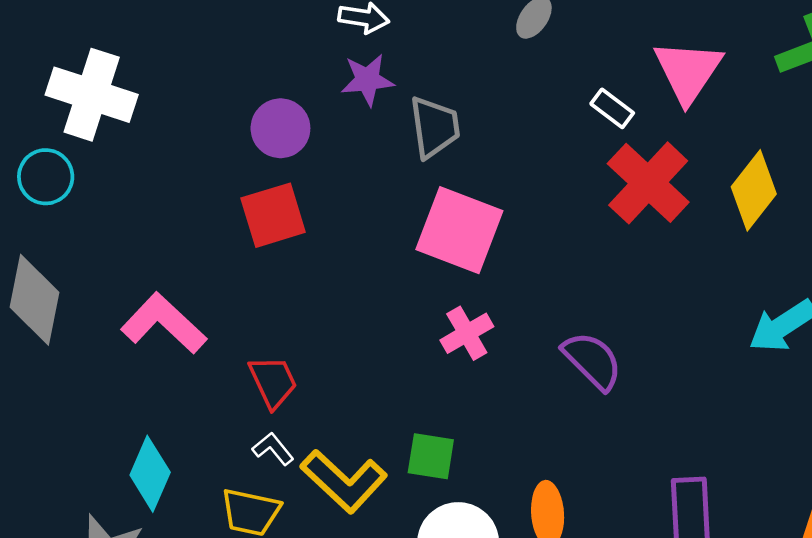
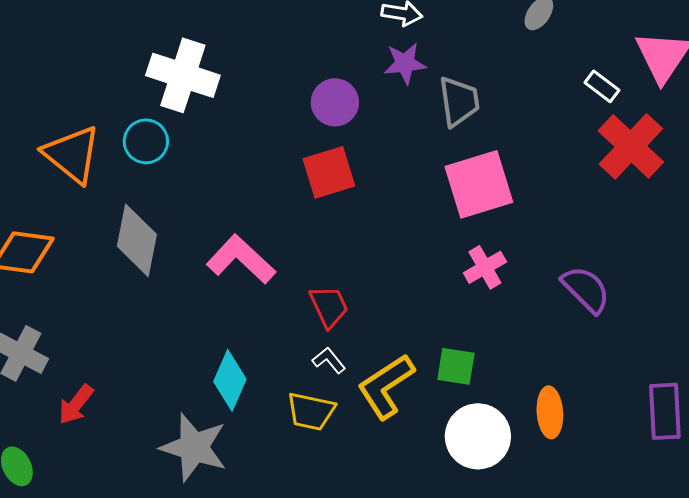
pink square: (459, 230) -> (479, 184), turned -38
yellow L-shape: (344, 481) -> (386, 386), turned 104

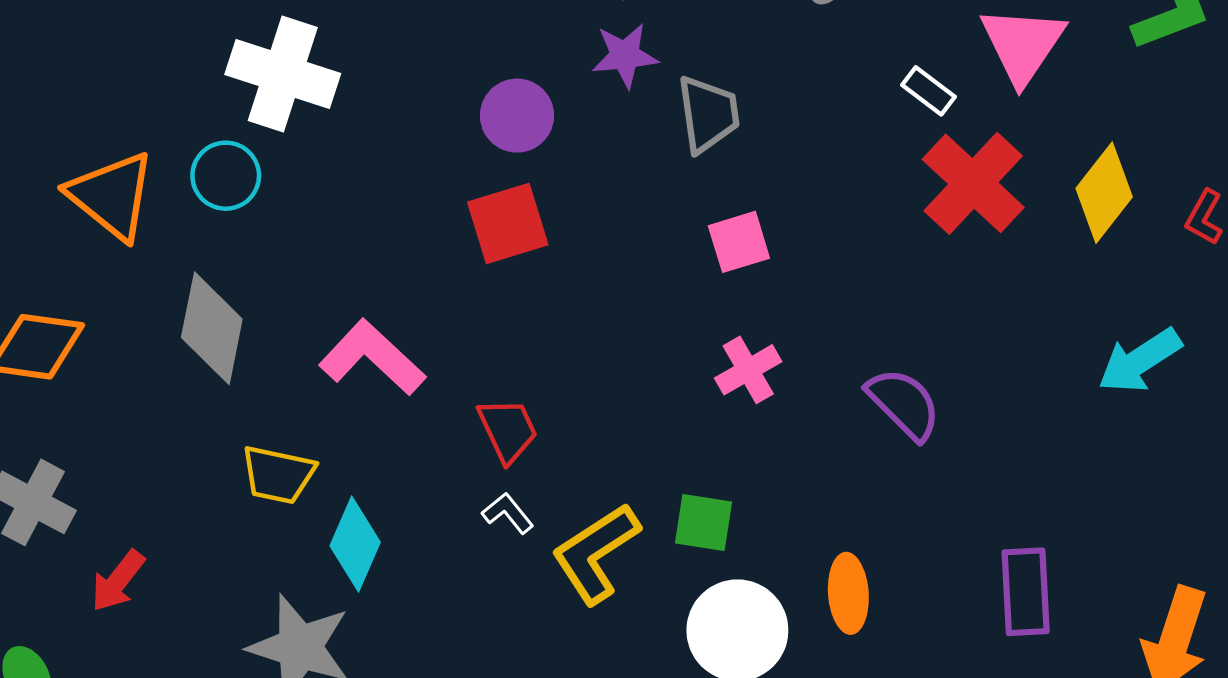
pink square: (479, 184) -> (739, 242), size x0.6
yellow trapezoid: (311, 411) -> (278, 475), moved

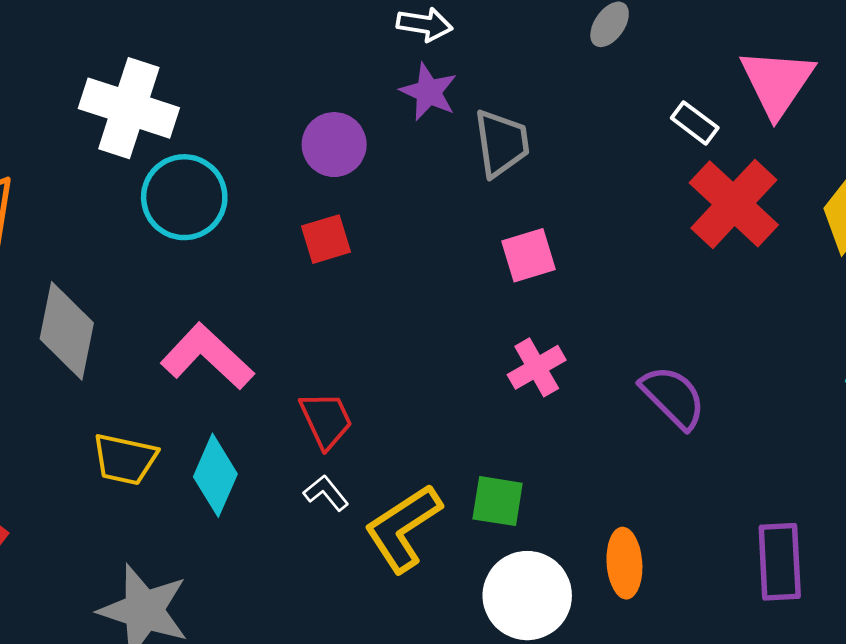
purple star: (625, 55) -> (429, 92), turned 30
cyan circle: (226, 176) -> (184, 197), moved, size x1.4
red square: (508, 223) -> (326, 239), size x0.7
cyan diamond: (355, 544) -> (215, 475), moved

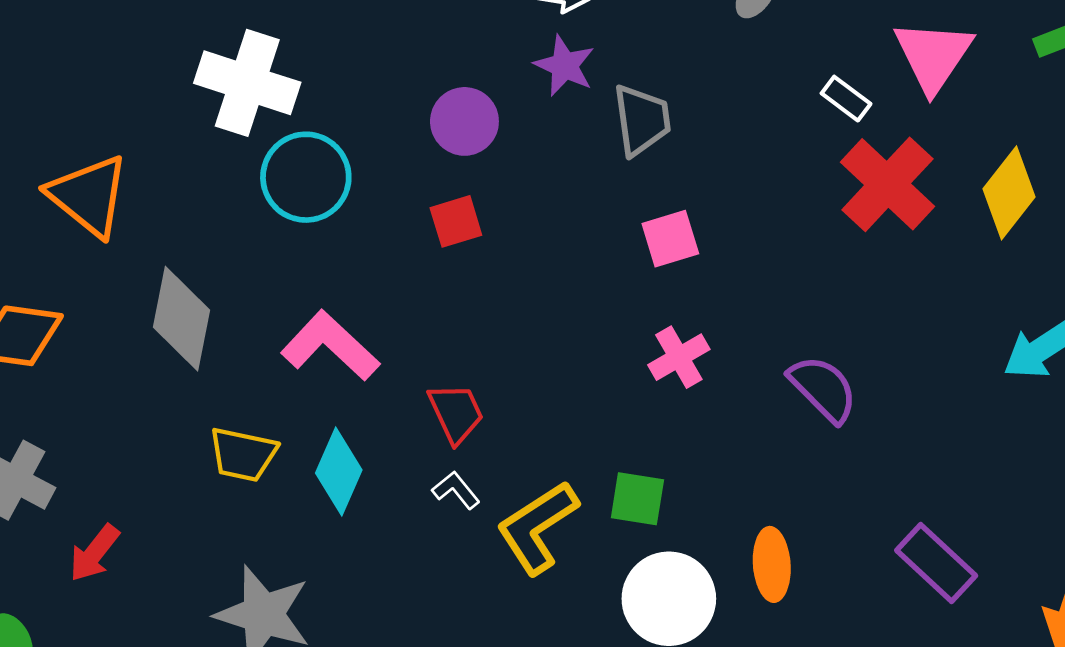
purple rectangle: (780, 562) -> (936, 563), turned -44

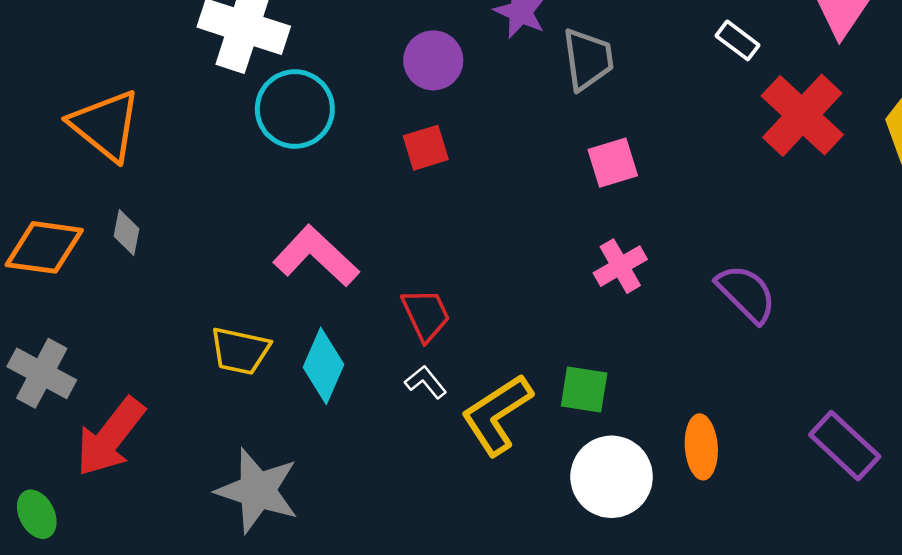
white rectangle: (846, 99) -> (737, 40), moved
gray diamond: (182, 319) -> (127, 232), moved, size x0.5
red arrow: (94, 553) -> (110, 437), size x1.6

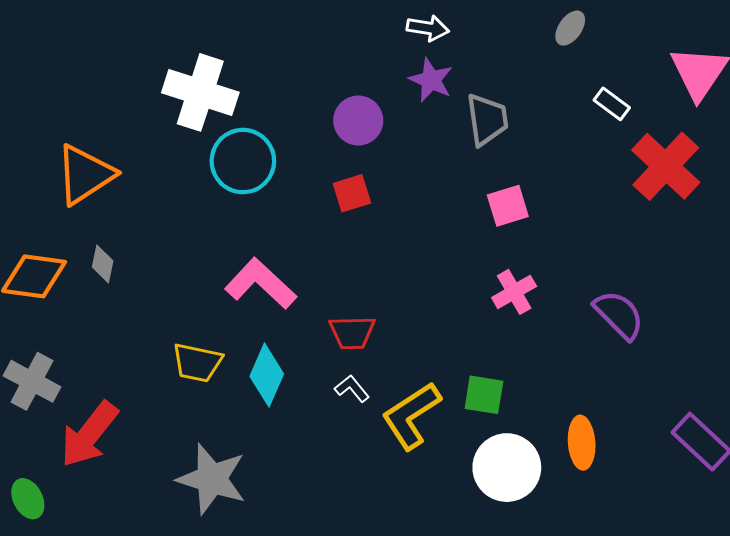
orange triangle: (105, 125) -> (85, 175), turned 48
red trapezoid: (426, 315) -> (352, 332), turned 114

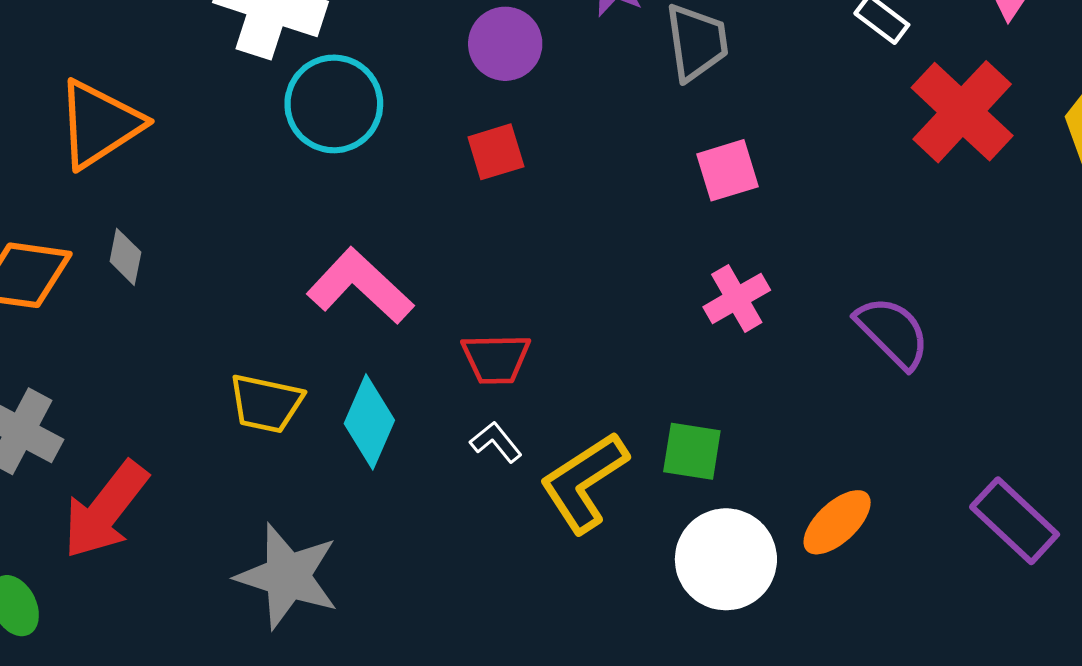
orange ellipse: (582, 443) -> (837, 522), turned 51

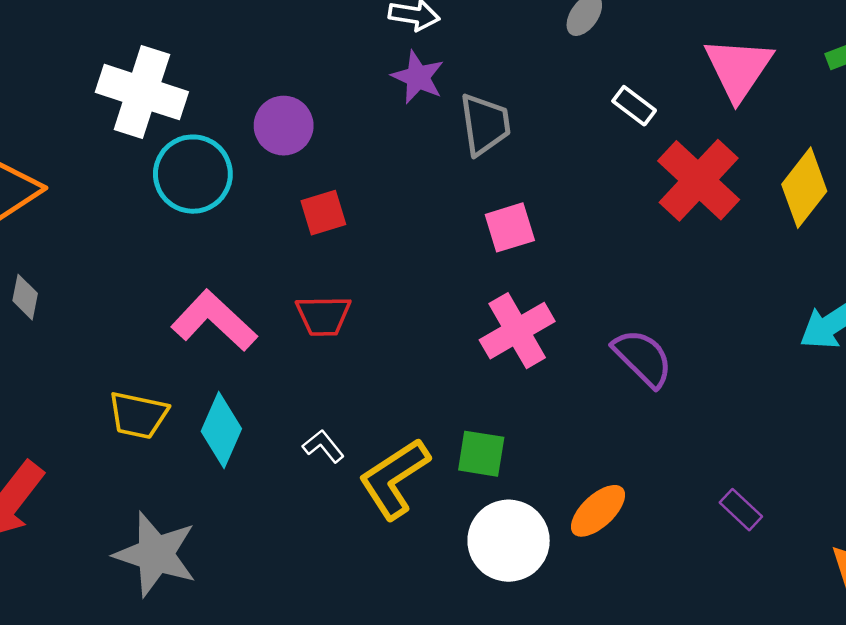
purple circle: (505, 44) -> (284, 126), moved
pink cross: (737, 298) -> (517, 331), size x1.4
red trapezoid: (496, 359) -> (323, 316), moved
purple rectangle: (1015, 521) -> (741, 510), size x0.6

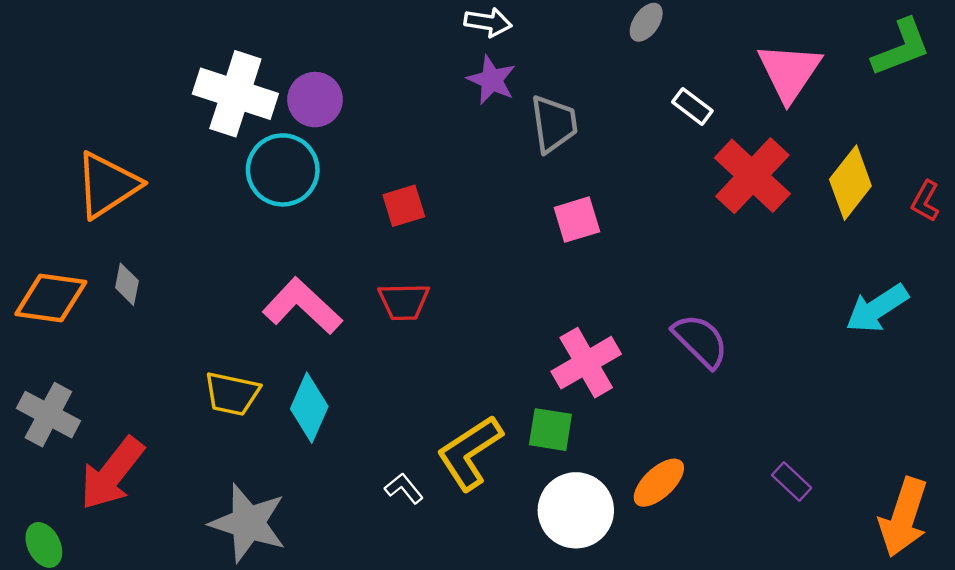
purple circle: (284, 126) -> (315, 100), moved
pink cross: (517, 331) -> (586, 363), moved
white L-shape: (323, 446) -> (404, 488), moved

